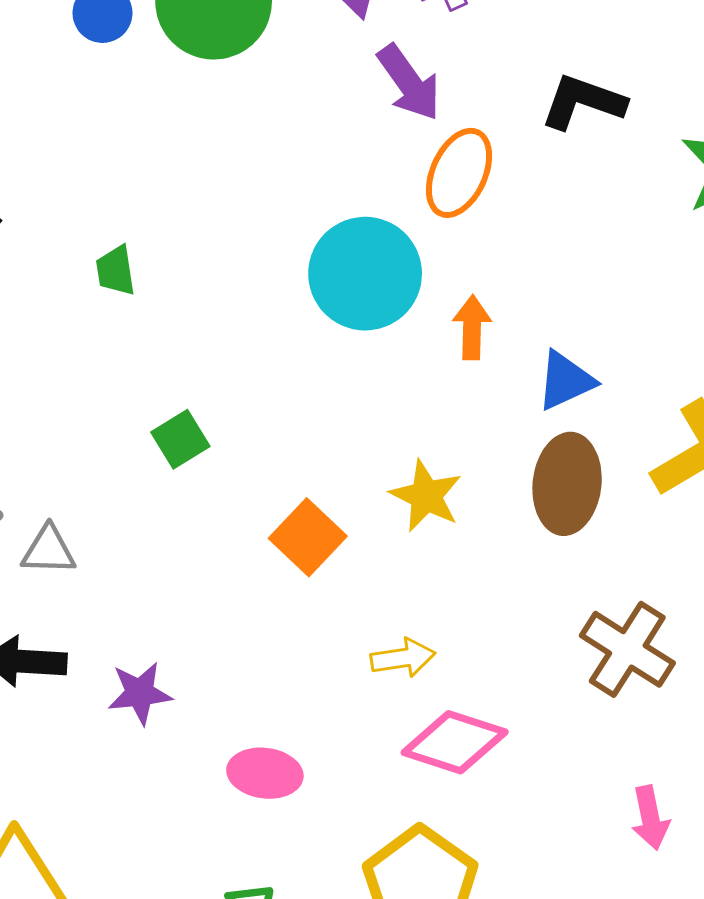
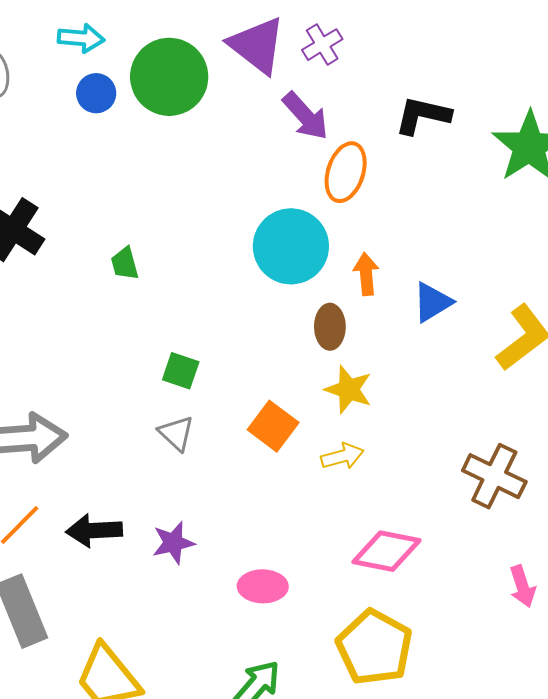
green square: (180, 439) -> (181, 371), turned -33
brown ellipse: (567, 484) -> (330, 327), moved, size x0.7
gray triangle: (49, 550) -> (176, 433), moved, turned 48
yellow arrow: (403, 658) -> (342, 456), moved

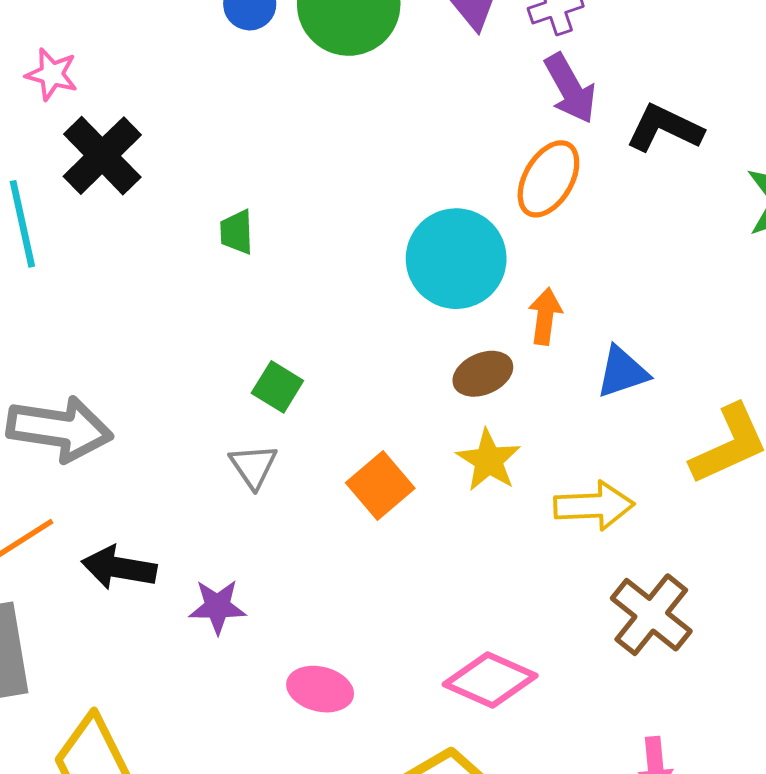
purple arrow: (305, 116) -> (570, 88), moved
brown ellipse: (330, 327) -> (483, 374), turned 54
yellow arrow: (342, 456) -> (594, 506), moved, size x1.4

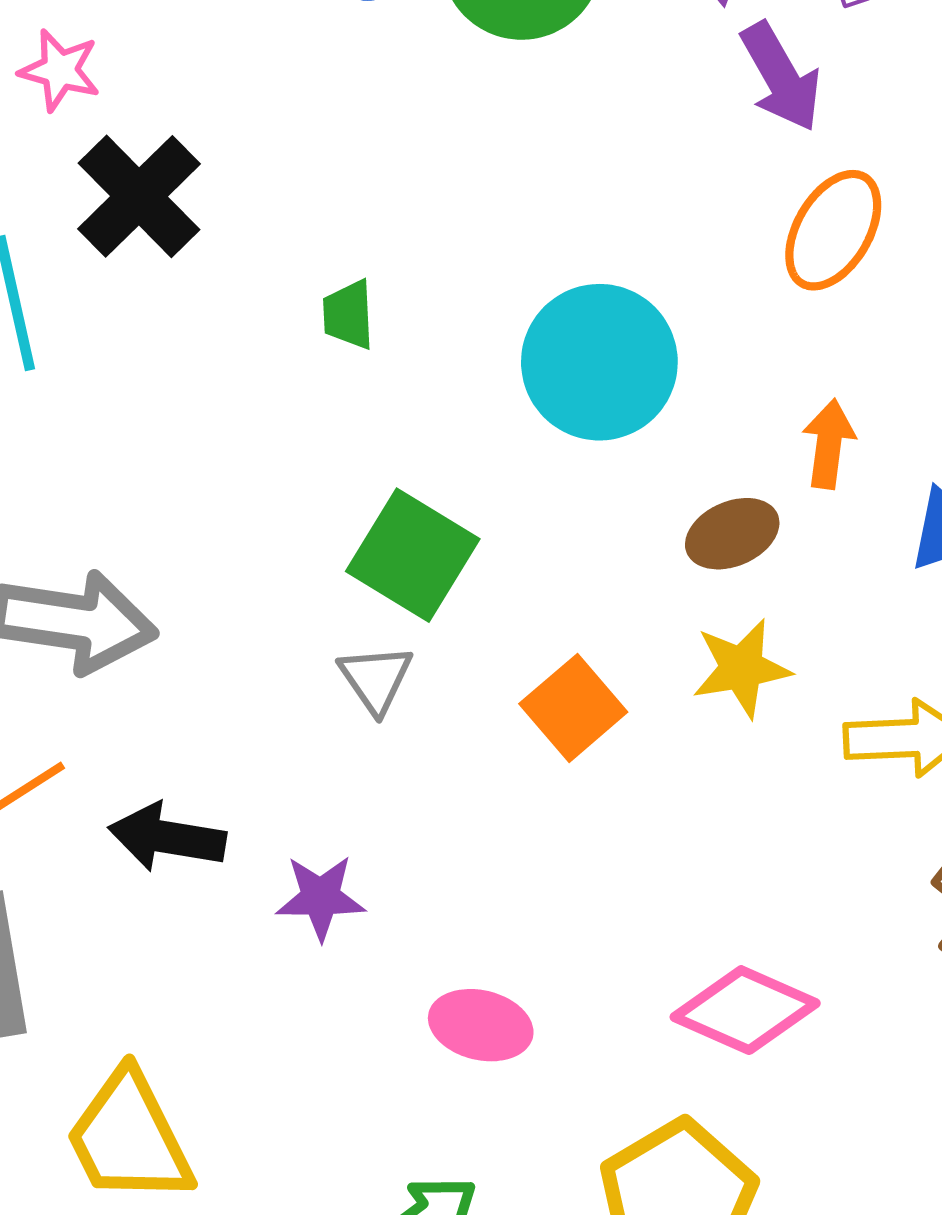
purple arrow: (570, 88) -> (781, 77), moved
cyan circle: (456, 259) -> (599, 362), moved
green square: (277, 387) -> (413, 555), size x1.6
yellow star: (489, 460) -> (741, 668), turned 30

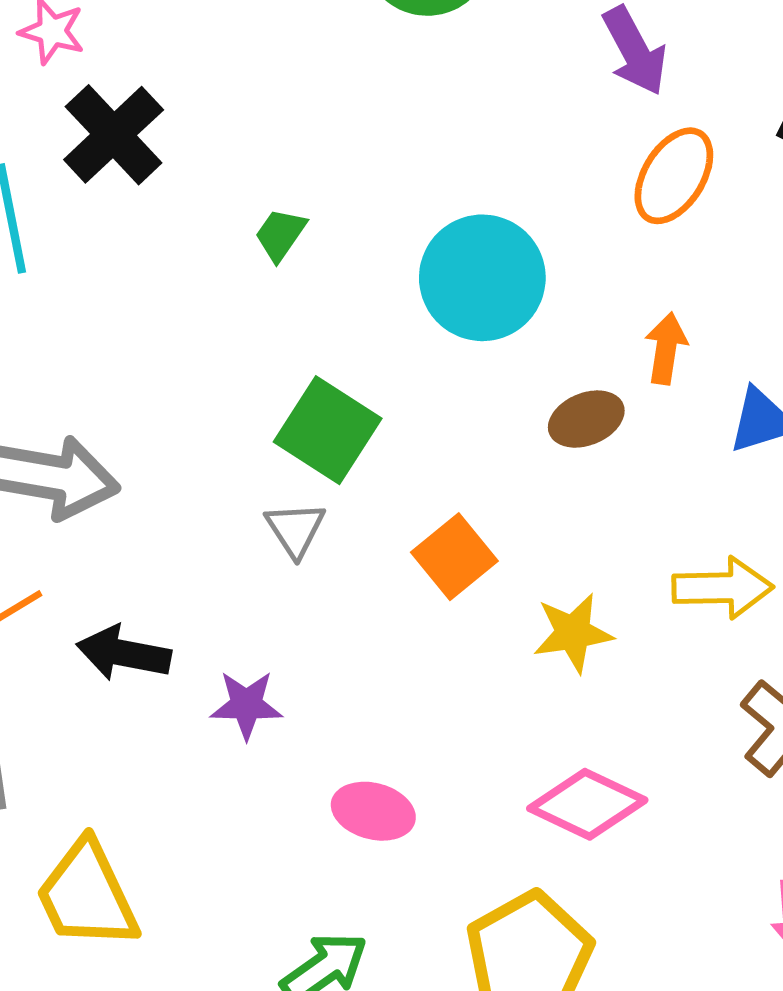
green trapezoid: (348, 315) -> (280, 234), turned 36
yellow star: (741, 668) -> (573, 633), moved

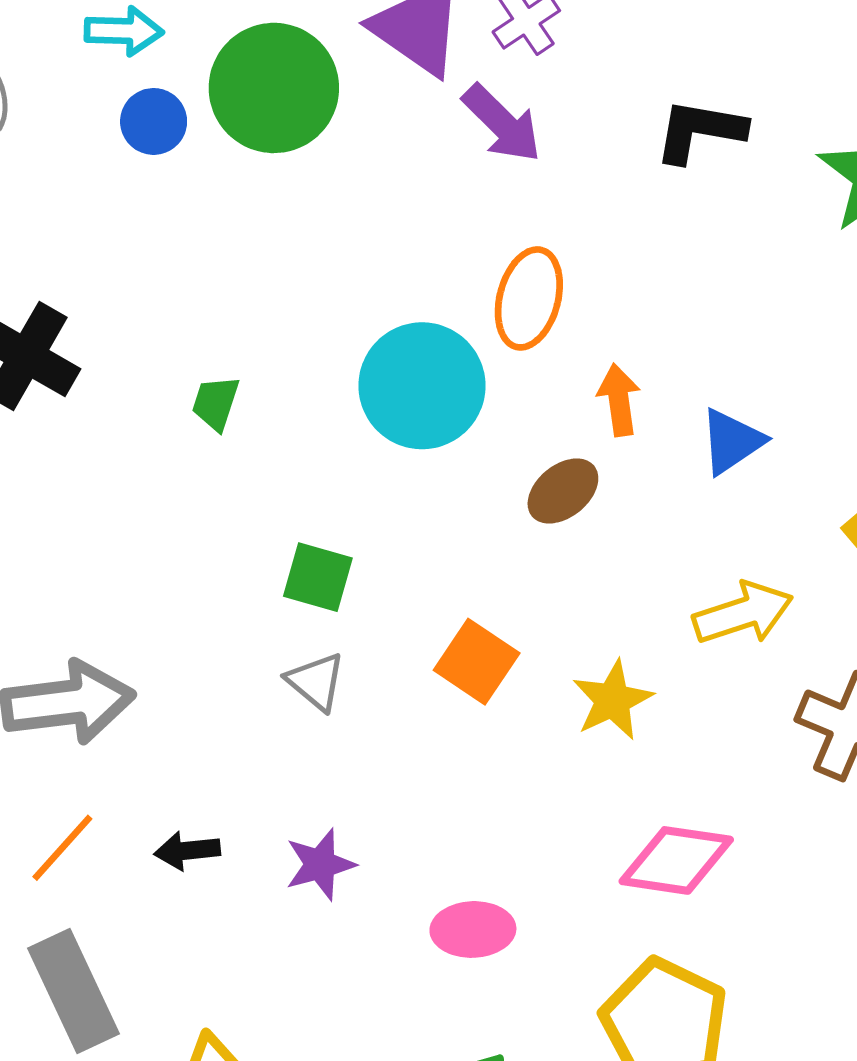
orange ellipse: (674, 176) -> (529, 298), moved
green square: (328, 430) -> (318, 577), size x0.7
black arrow: (124, 653) -> (187, 851), size x0.7

